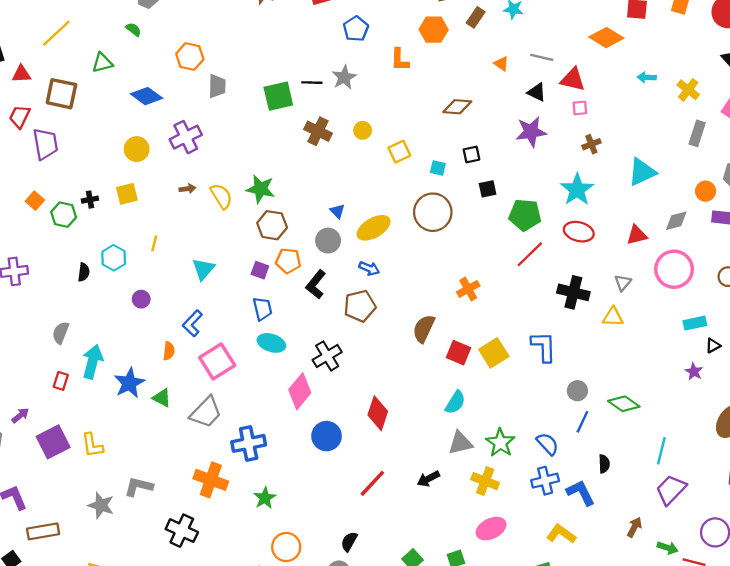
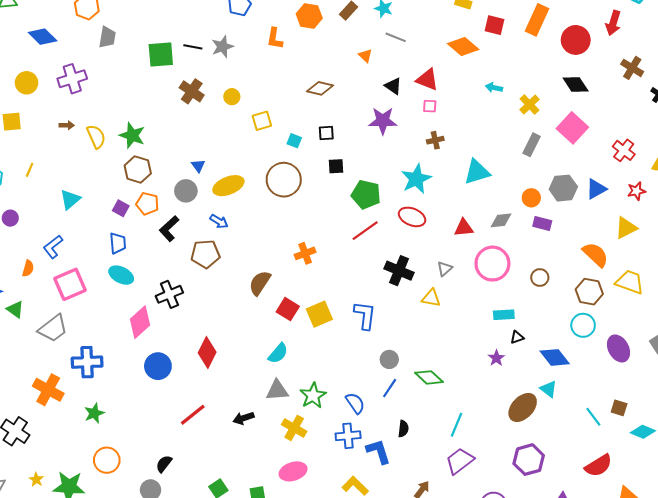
gray line: (542, 57) -> (396, 37), moved

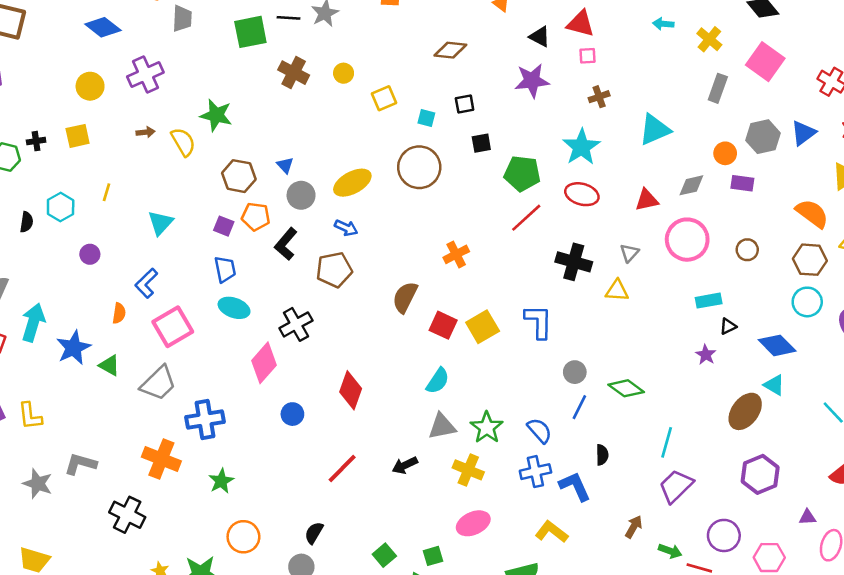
green star: (132, 135) -> (216, 115), moved
blue triangle: (198, 166) -> (285, 165), moved
blue circle: (158, 366) -> (292, 414), size x0.7

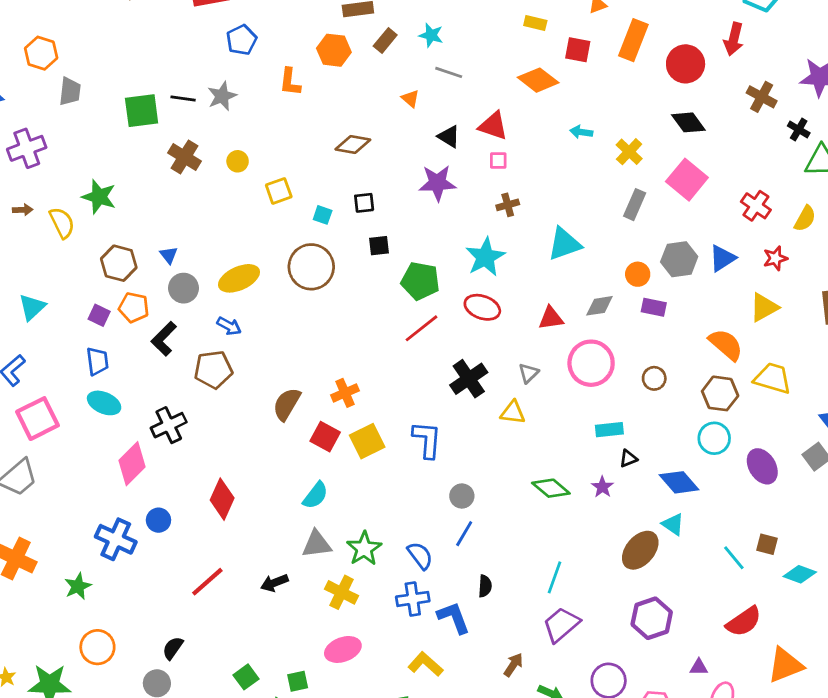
orange cross: (456, 254) -> (345, 393), moved
black cross: (574, 262) -> (469, 379), turned 36
green diamond: (626, 388) -> (551, 488), moved
blue cross: (205, 420) -> (116, 539), moved, turned 30

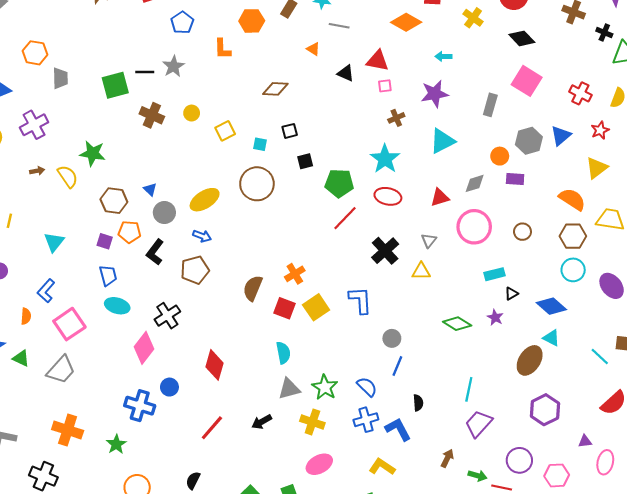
yellow cross: (629, 152) -> (473, 18), moved
purple star: (437, 183) -> (435, 94), moved
cyan semicircle: (315, 495) -> (283, 353), turned -40

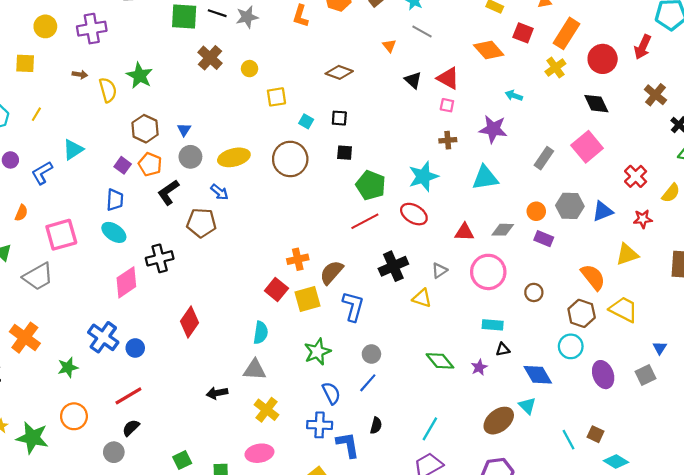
brown semicircle: (253, 288) -> (331, 272), moved
blue L-shape: (46, 291) -> (42, 173), moved
blue circle: (169, 387) -> (135, 348), moved
green star: (325, 387) -> (317, 352), moved
red line: (212, 428) -> (128, 396), moved

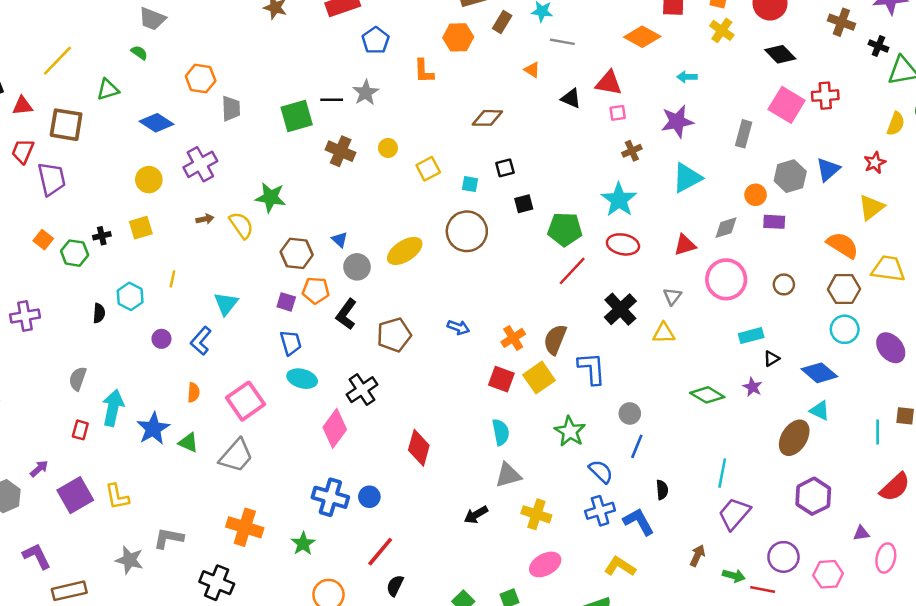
red cross: (636, 176) -> (825, 96), moved, turned -30
blue arrow: (220, 192) -> (458, 327), moved
cyan line: (569, 440) -> (878, 432), turned 48

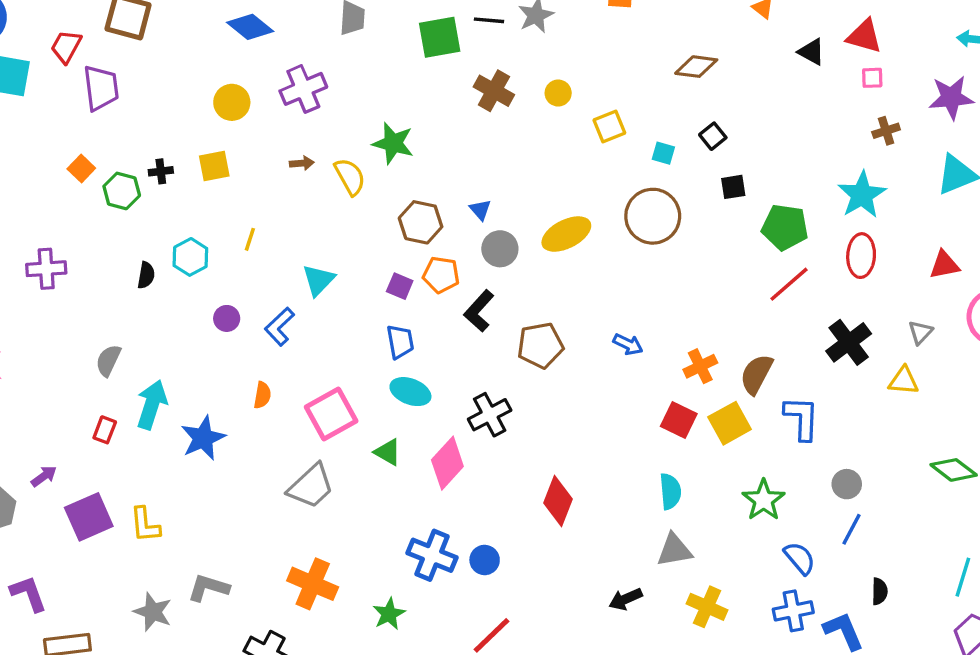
black square: (505, 168) -> (713, 136), turned -30
red ellipse: (623, 244) -> (861, 256), turned 76
green triangle: (188, 443) -> (388, 452), moved

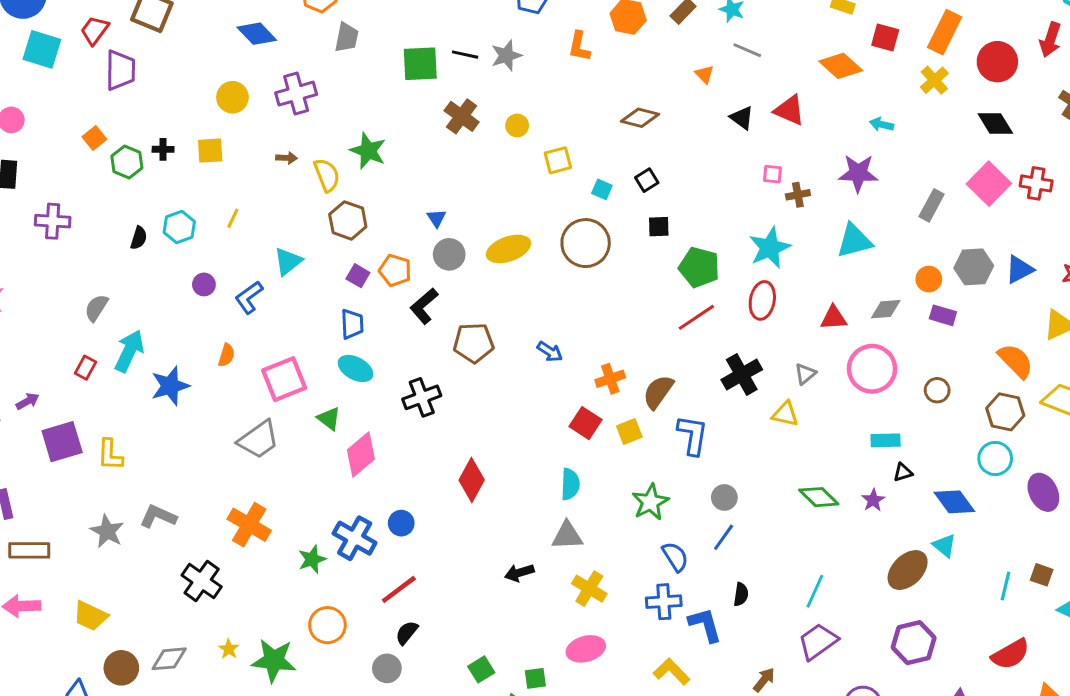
pink square: (872, 78) -> (773, 174), moved
brown hexagon: (421, 222) -> (348, 220), moved
yellow square: (730, 423) -> (629, 431), size x0.7
pink diamond: (447, 463) -> (361, 454), moved
blue cross: (432, 555) -> (355, 538), moved

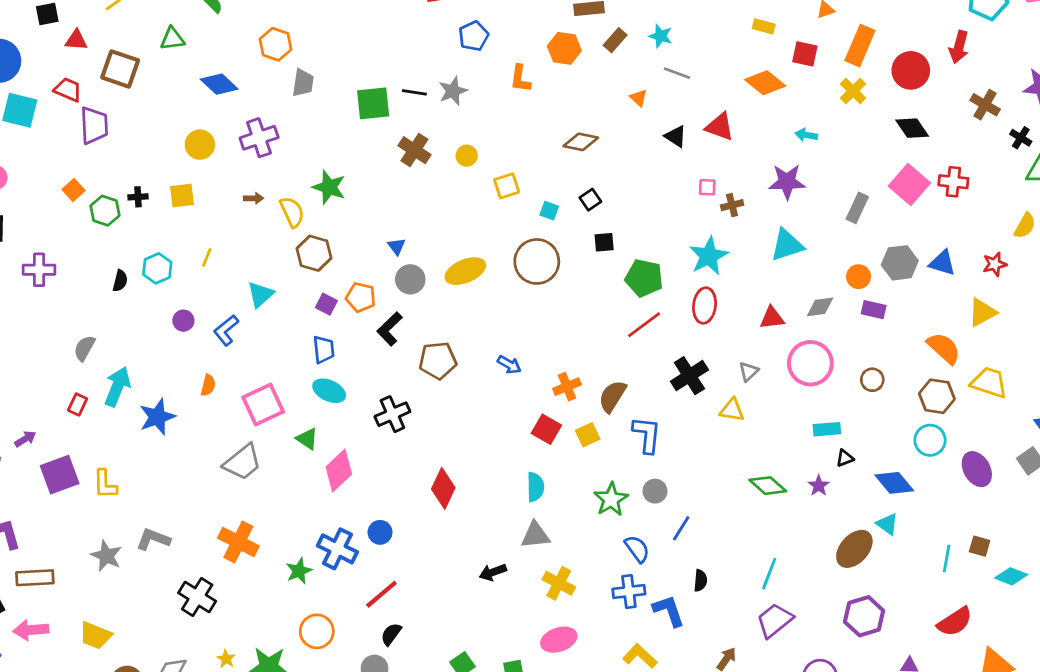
red trapezoid: (95, 30) -> (68, 90), turned 80
blue triangle: (1019, 270) -> (942, 263), turned 48
gray circle: (724, 497) -> (655, 491), moved

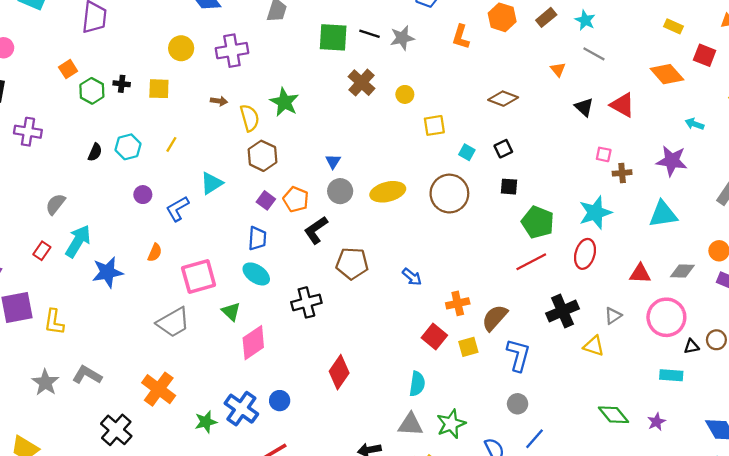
black triangle: (845, 458) -> (691, 346), moved
green star: (611, 499) -> (451, 424), moved

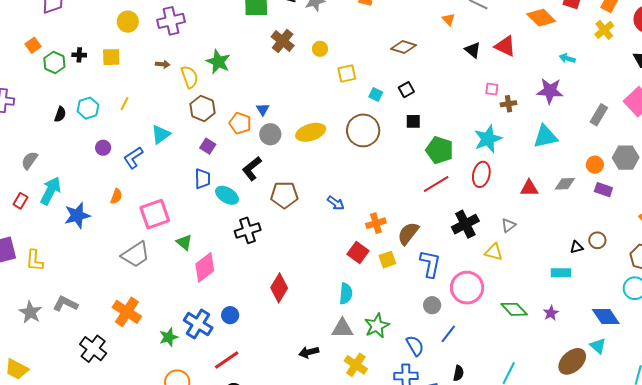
orange pentagon: (296, 199) -> (240, 123), moved
cyan ellipse: (256, 274) -> (227, 195), moved
pink circle: (666, 317) -> (467, 288), moved

